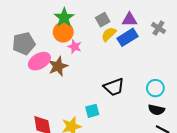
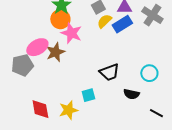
gray cross: (158, 28) -> (152, 15), size x1.5
gray pentagon: (24, 44) -> (22, 65), moved
pink star: (75, 47) -> (71, 33), size x1.5
black semicircle: (156, 110) -> (131, 94), moved

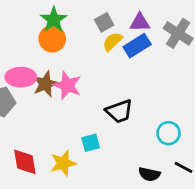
pink star: (71, 33) -> (67, 85), moved
pink ellipse: (37, 47) -> (21, 77), turned 30
cyan circle: (149, 73) -> (168, 133), moved
black semicircle: (131, 94) -> (149, 174), moved

